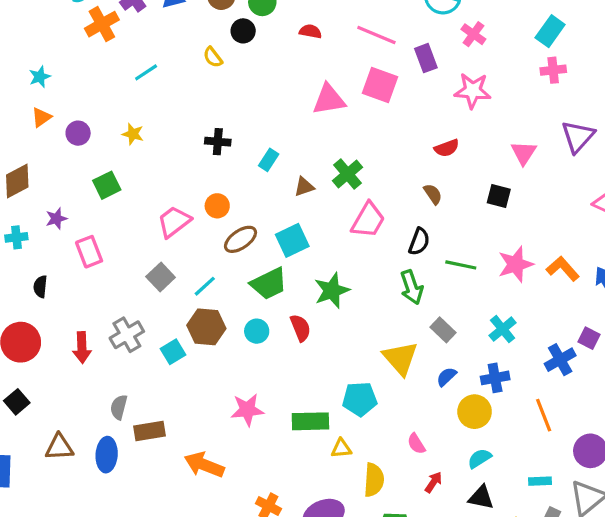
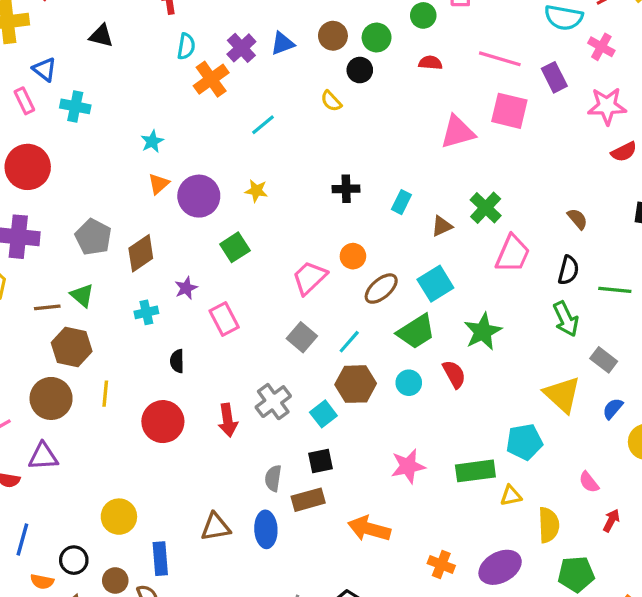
purple circle: (78, 133) -> (199, 196), size x1.6
red semicircle: (447, 148) -> (624, 152), moved
black square: (17, 402) -> (321, 461), moved, turned 35

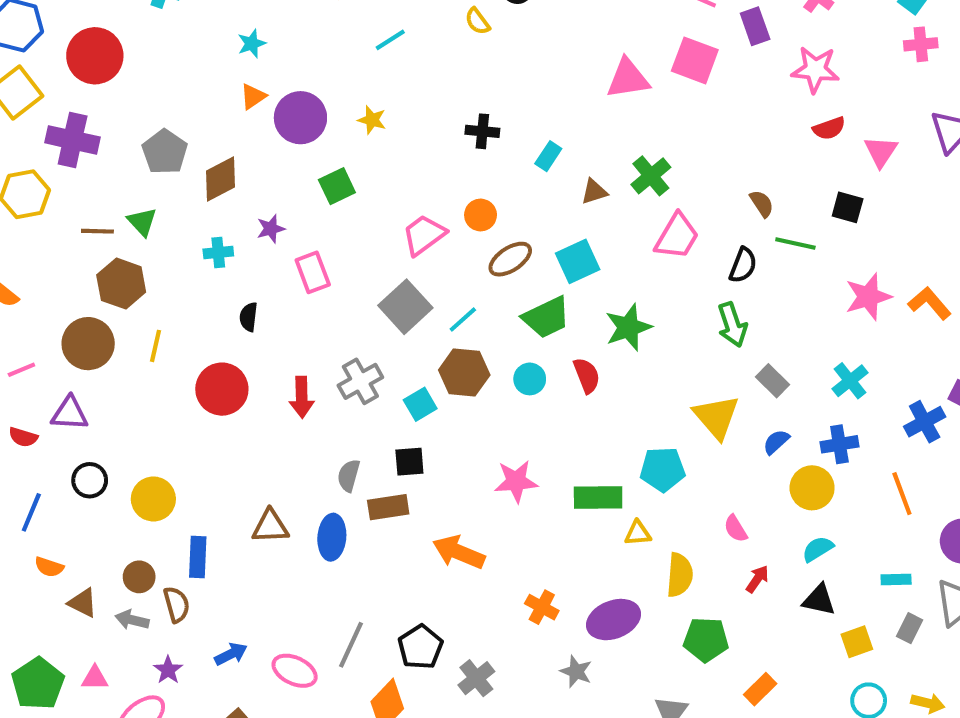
green line: (615, 290) -> (795, 243), moved
gray square: (302, 337) -> (405, 307), size x1.4
black circle: (74, 560) -> (90, 480), moved

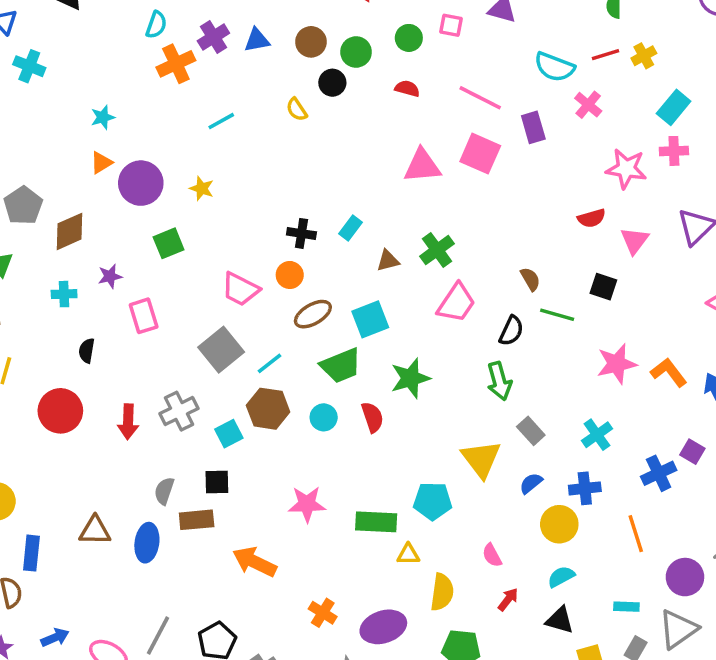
pink star: (815, 70) -> (626, 169), moved
black cross: (482, 131) -> (301, 233), moved
pink trapezoid: (424, 235) -> (240, 289), turned -120

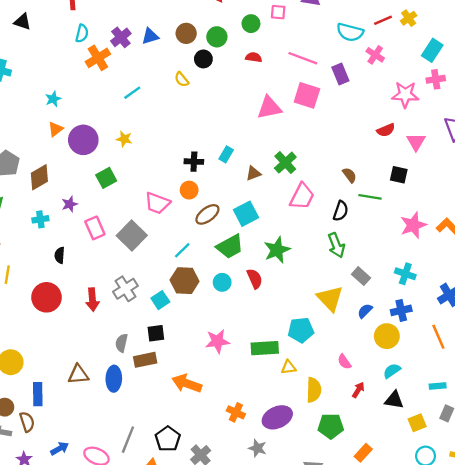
gray square: (221, 350) -> (132, 236), moved
cyan cross: (597, 435) -> (405, 274), turned -30

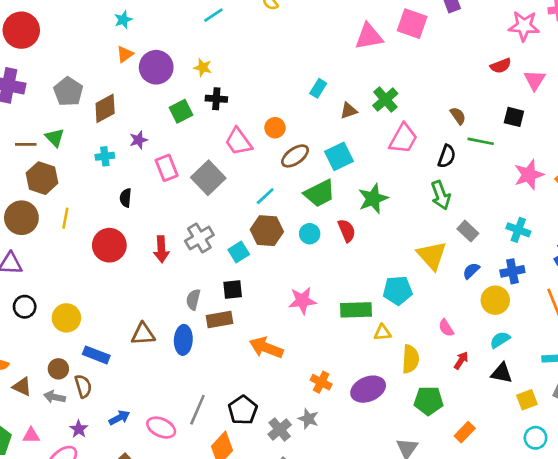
black cross: (194, 162) -> (216, 99), moved
pink trapezoid: (157, 203) -> (238, 142), turned 32
blue rectangle: (38, 394) -> (96, 355), turned -70
gray star: (257, 448) -> (308, 419), moved

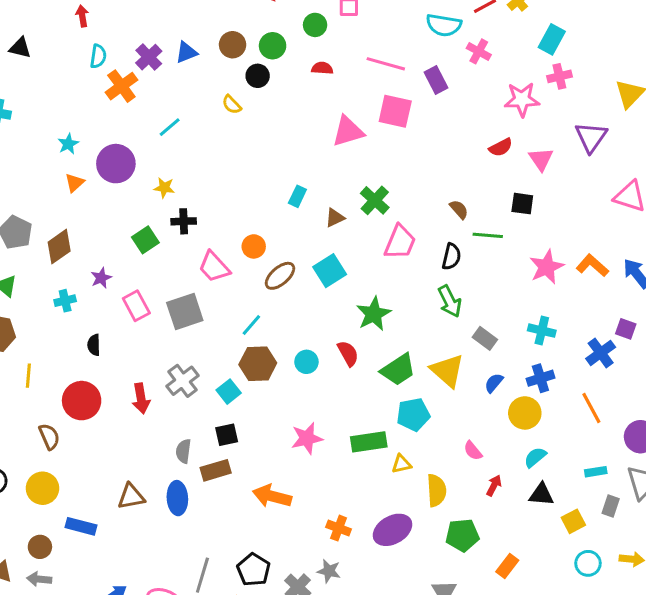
purple circle: (156, 67) -> (116, 164), moved
gray square: (208, 178) -> (185, 311), turned 32
green trapezoid: (320, 193) -> (398, 370), moved
brown semicircle: (83, 386) -> (49, 437), moved

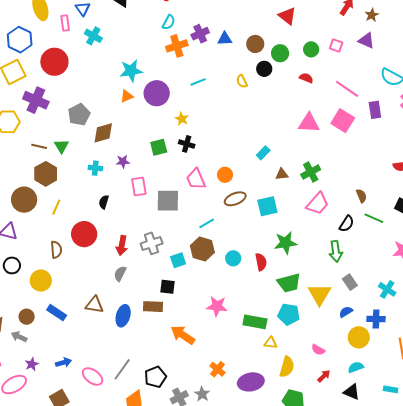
cyan star: (68, 144) -> (131, 71), size x1.6
gray semicircle: (183, 451) -> (120, 274), moved
pink semicircle: (473, 451) -> (318, 350), turned -40

